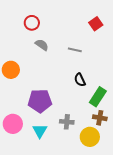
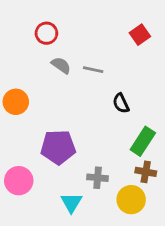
gray line: (75, 50) -> (93, 70), moved
black semicircle: (80, 80) -> (121, 103), moved
cyan triangle: (40, 131) -> (71, 203), moved

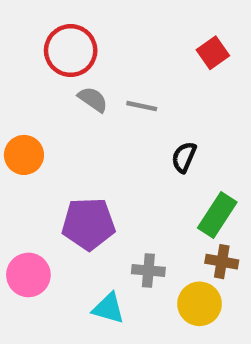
red circle: (46, 33) -> (71, 51), size x1.5
black semicircle: (121, 103) -> (184, 157), turned 48
cyan triangle: (71, 203) -> (108, 308), turned -45

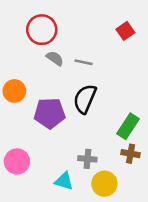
black semicircle: (184, 157) -> (85, 99), moved, size x1.6
purple pentagon: (88, 224) -> (50, 113), moved
yellow circle: (200, 304) -> (104, 184), moved

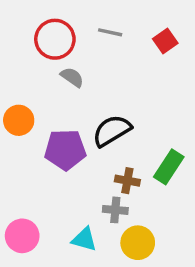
gray line: (84, 62) -> (110, 32), moved
black semicircle: (85, 99) -> (112, 131), turned 36
brown cross: (131, 154) -> (127, 181), moved
pink circle: (17, 161) -> (22, 236), moved

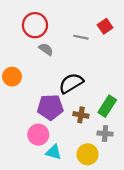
gray line: (110, 32) -> (81, 37), moved
purple pentagon: (65, 150) -> (50, 107), moved
gray cross: (115, 210) -> (105, 134), moved
pink circle: (22, 236) -> (38, 135), moved

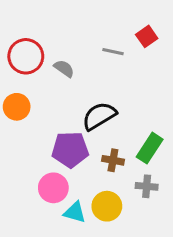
red circle: (35, 25) -> (26, 56), moved
yellow circle: (88, 154) -> (107, 206), moved

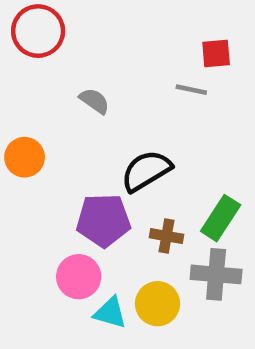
red square: (147, 36) -> (216, 54), turned 30
gray line: (113, 52) -> (191, 90), moved
red circle: (26, 56) -> (38, 31), moved
gray cross: (147, 186) -> (216, 274), size x1.5

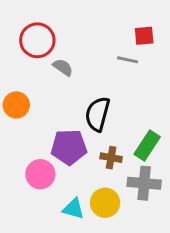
red circle: (38, 31) -> (37, 40), moved
black semicircle: (146, 171) -> (98, 114), turned -44
pink circle: (79, 277) -> (40, 174), moved

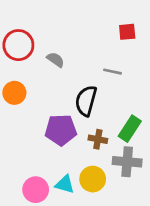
red circle: (37, 40) -> (18, 45), moved
gray line: (128, 60) -> (113, 72), moved
pink circle: (40, 174) -> (36, 190), moved

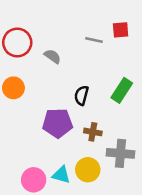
gray line: (113, 72) -> (94, 40), moved
black semicircle: (86, 101) -> (81, 95), size x0.7
green rectangle: (130, 129) -> (122, 90), moved

